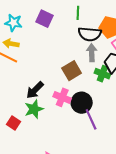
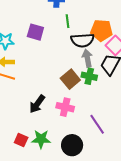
green cross: (102, 74) -> (89, 76), moved
black circle: (82, 103) -> (72, 145), moved
green star: (34, 109) -> (41, 139), moved, turned 30

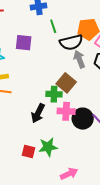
green cross: (89, 76) -> (54, 94), moved
black circle: (72, 145) -> (83, 119), moved

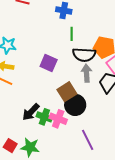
purple square: (24, 43) -> (49, 63), moved
green cross: (54, 94) -> (44, 117), moved
black circle: (83, 119) -> (75, 105), moved

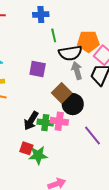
red square: (10, 146) -> (26, 148), moved

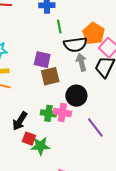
orange pentagon: (88, 41) -> (94, 33), turned 30
brown square: (62, 93) -> (50, 76), moved, turned 30
black arrow: (31, 121) -> (20, 121), moved

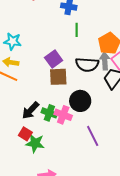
black semicircle: (75, 45) -> (87, 65), moved
purple square: (42, 60) -> (54, 59), turned 30
gray arrow: (81, 62) -> (105, 61), moved
black arrow: (20, 121) -> (30, 110), moved

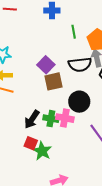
green line: (77, 30) -> (74, 32), moved
green star: (35, 143) -> (42, 151), turned 30

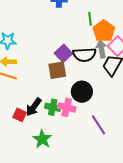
green line: (74, 32) -> (90, 19), moved
purple square: (46, 65) -> (63, 53), moved
red square: (31, 143) -> (20, 115), moved

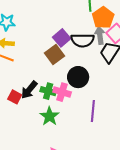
brown square: (57, 70) -> (55, 54), turned -30
purple line: (98, 125) -> (93, 111), turned 35
green star: (42, 139) -> (49, 116), moved

